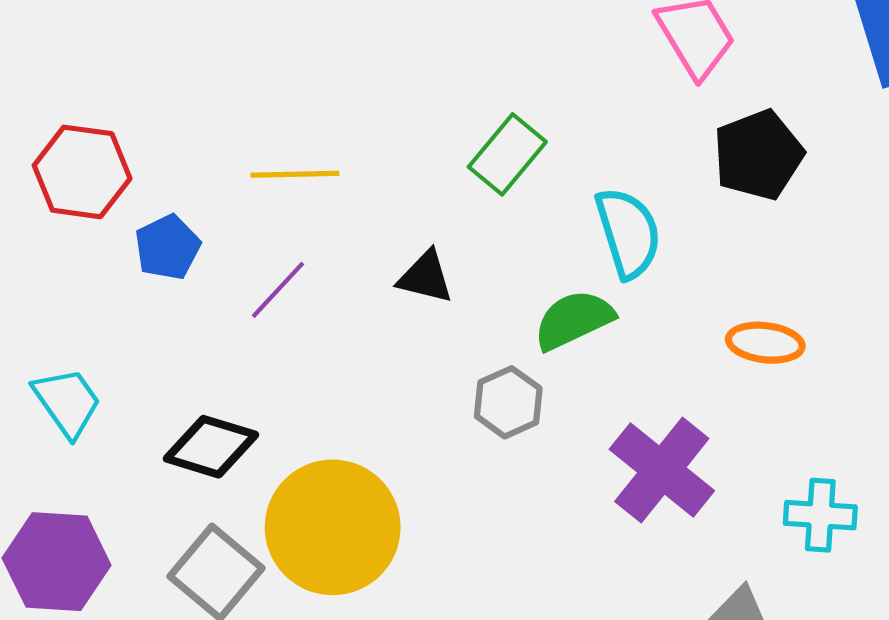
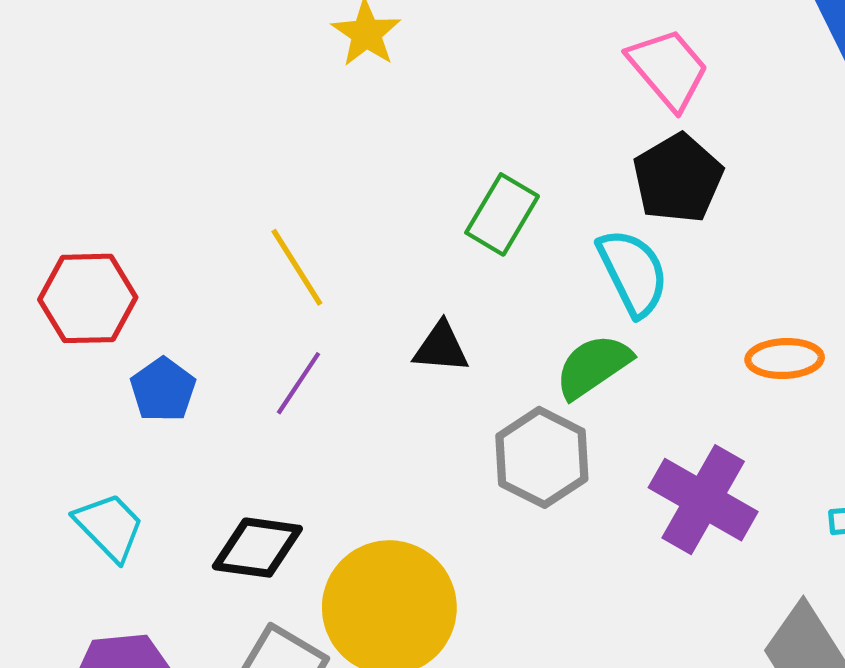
black pentagon: (758, 155) -> (678, 178), moved
yellow line: (295, 174) -> (297, 267), turned 68
blue pentagon: (168, 247) -> (163, 390), moved
gray hexagon: (508, 402) -> (542, 457), size x1.4

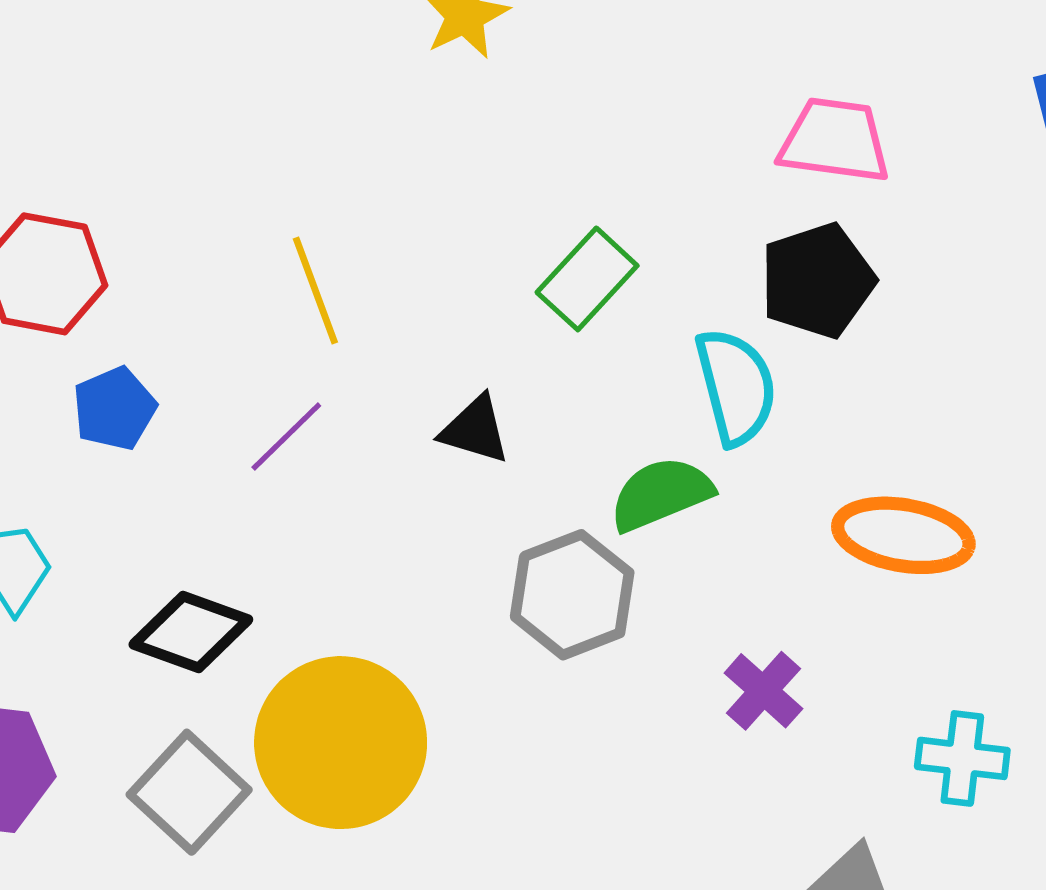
pink trapezoid: (668, 69) -> (835, 141), turned -54
orange ellipse: (785, 359) -> (903, 535), size x1.4
purple cross: (703, 500) -> (763, 691), size x0.6

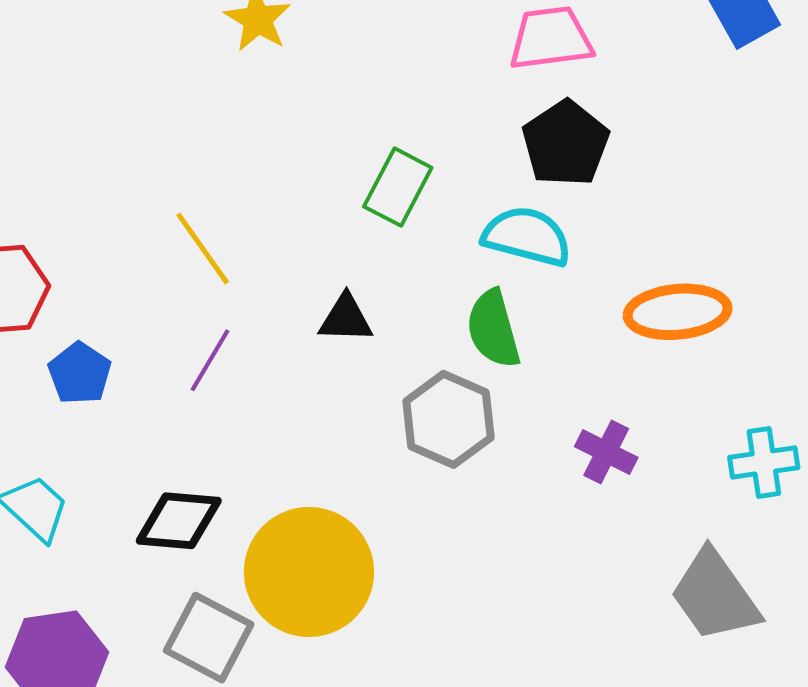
cyan semicircle: (736, 387) -> (527, 236), turned -46
green semicircle: (661, 494) -> (493, 329), turned -68

